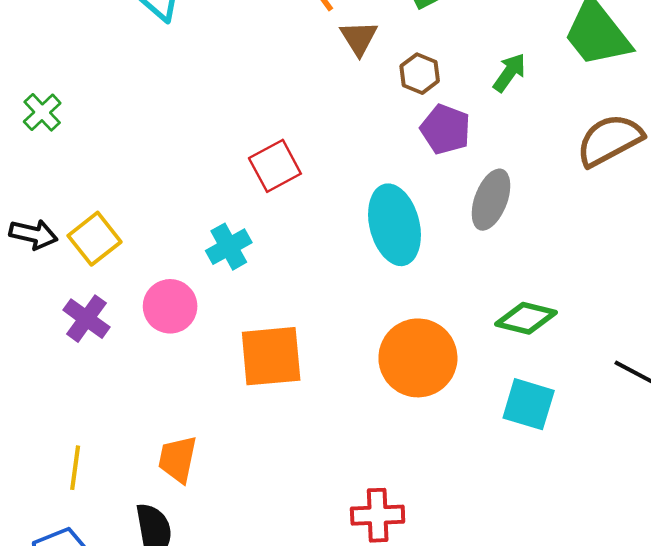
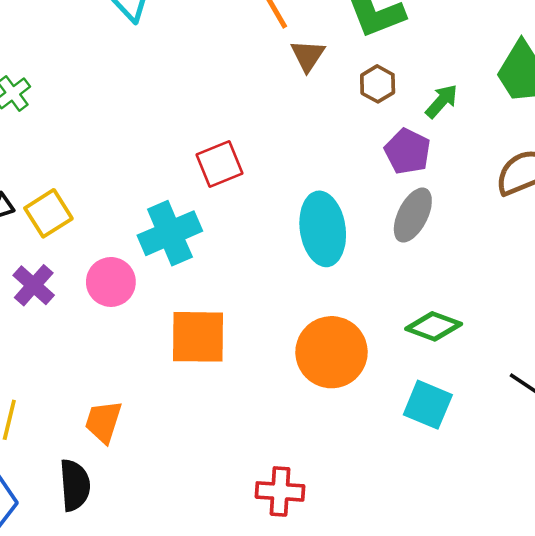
brown hexagon: (420, 74) -> (378, 84), moved
purple pentagon: (445, 129) -> (407, 151), moved
cyan cross: (229, 247) -> (170, 233), size x1.5

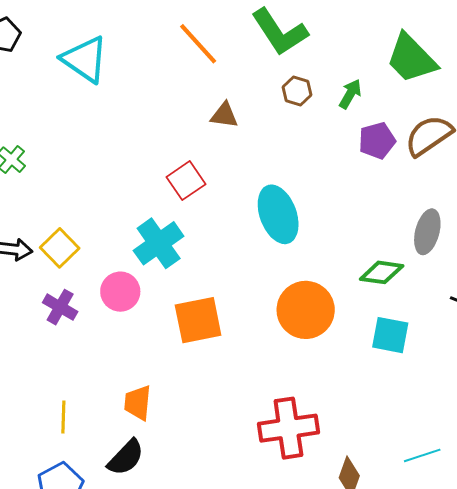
brown triangle: (308, 56) -> (224, 115), moved, turned -44
purple pentagon: (407, 151) -> (377, 141), moved, turned -30
gray ellipse: (413, 215) -> (427, 232), moved
black semicircle: (75, 485) -> (126, 458), turned 60
red cross: (280, 491) -> (288, 428), size x1.5

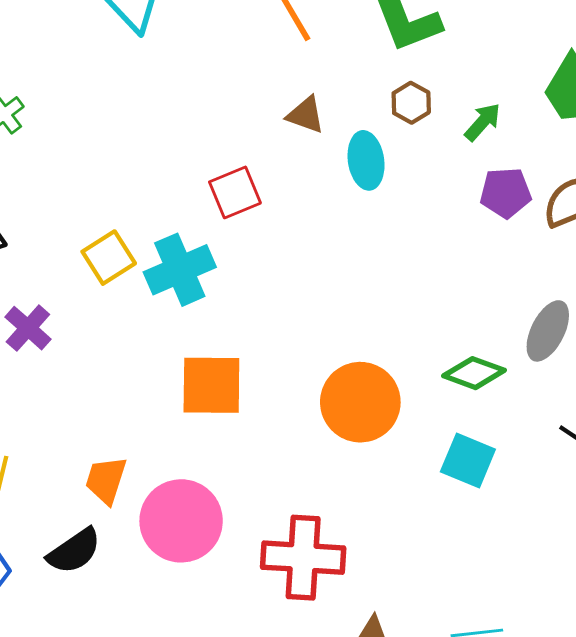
cyan ellipse: (278, 214) -> (366, 160), moved, size x0.7
yellow square: (60, 248) -> (109, 258), moved
pink circle: (120, 292) -> (181, 521), moved, size x1.5

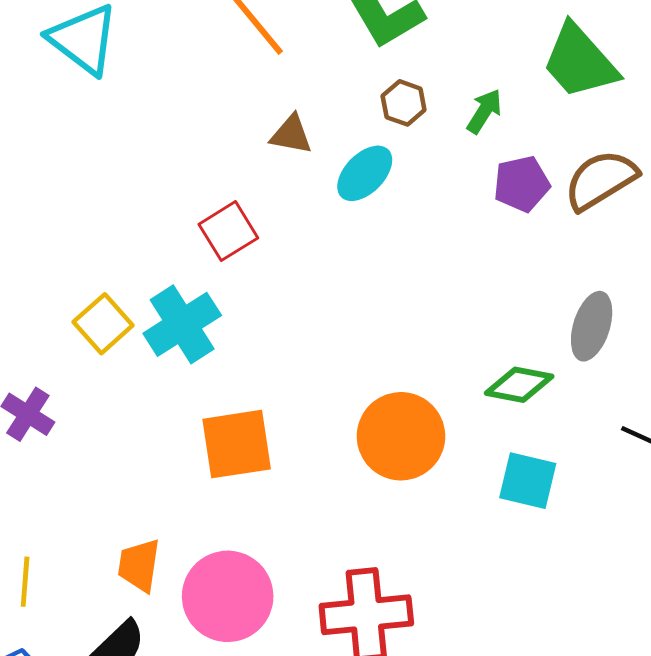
cyan ellipse: (366, 160) -> (365, 173), turned 62

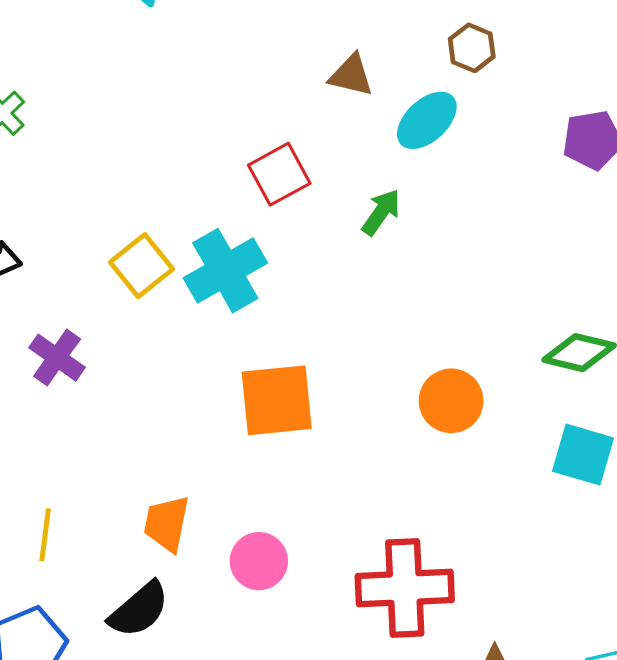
green arrow: (484, 111) -> (381, 212), moved
orange circle: (401, 436) -> (451, 401), size x0.7
pink circle: (228, 596) -> (259, 561), size x0.6

